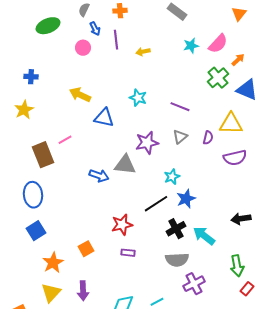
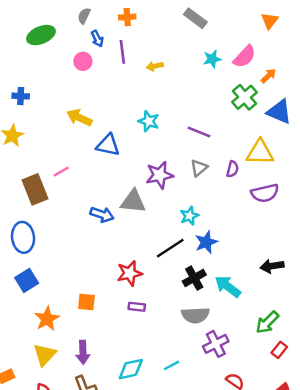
orange square: (86, 249) -> (86, 302), turned 35
green arrow: (237, 266) -> (267, 322), turned 55

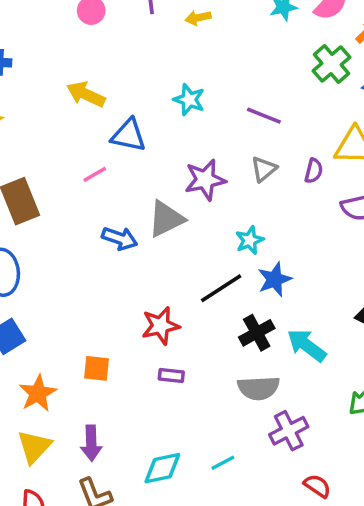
pink line: (61, 171) -> (95, 174), moved
gray triangle: (133, 201) -> (166, 219), turned -32

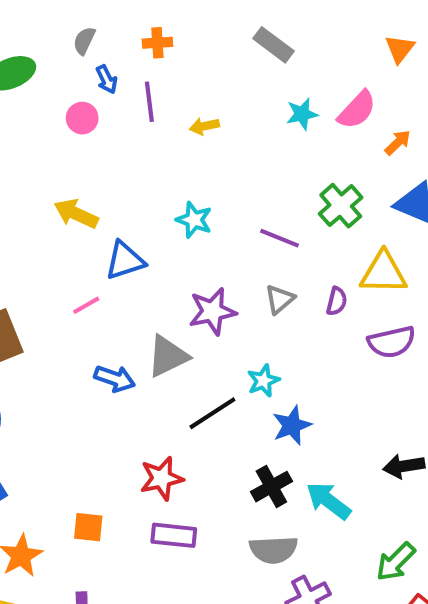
green cross: (331, 64) -> (341, 206), moved
blue triangle: (129, 135) -> (125, 261), turned -30
black line: (221, 288) -> (212, 413), moved
purple rectangle: (171, 376) -> (174, 535), size x1.5

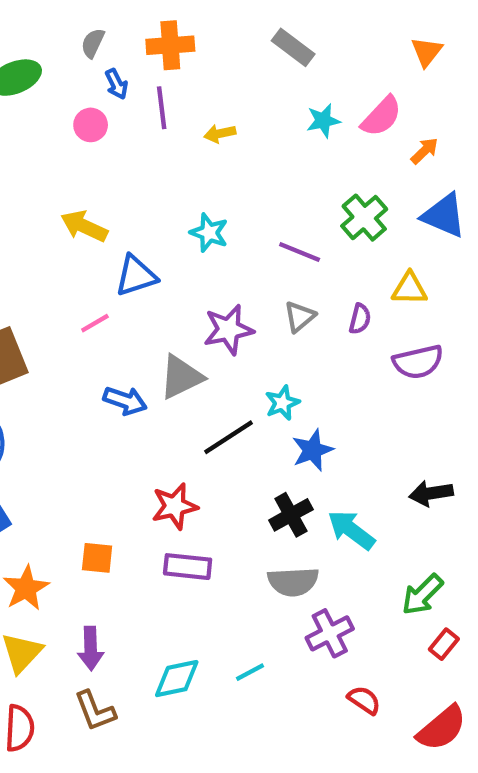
orange cross: (157, 43) -> (170, 45), size x1.5
yellow triangle: (383, 273) -> (409, 289), size x0.7

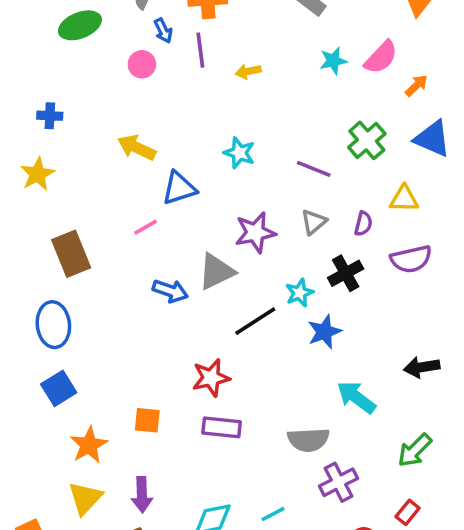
black cross: (291, 515) -> (346, 273), moved
red rectangle: (444, 644) -> (408, 512), moved

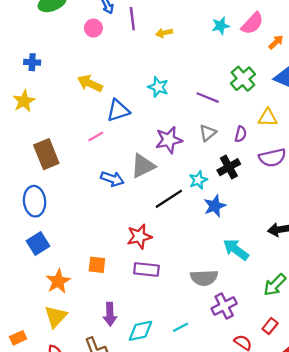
purple arrow: (142, 495) -> (110, 314), moved

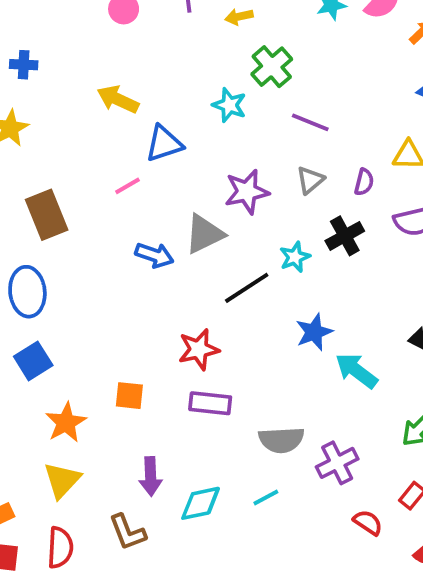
green cross: (243, 79) -> (272, 67), moved
blue star: (215, 206) -> (314, 332), moved
gray semicircle: (204, 278) -> (281, 440), moved

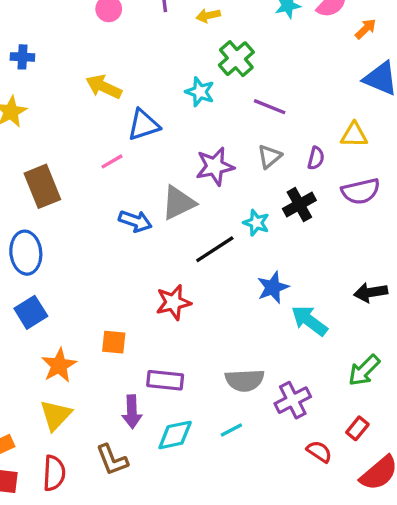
cyan star: (295, 257) -> (256, 223), turned -30
purple rectangle: (210, 403) -> (165, 380), moved

